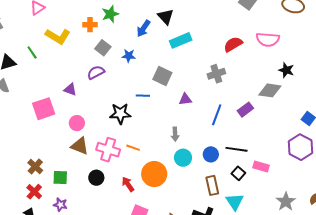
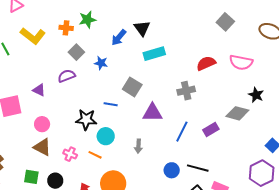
purple triangle: (185, 99) -> (152, 113), size x1.5
pink cross: (108, 150) -> (70, 154), size x0.6
cyan circle: (183, 158) -> (106, 136), moved
green square: (60, 178) -> (31, 177), moved

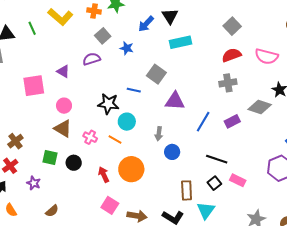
gray square: (225, 22) -> (232, 26), moved
gray cross: (186, 91) -> (228, 83), moved
blue circle: (172, 170) -> (172, 152), moved

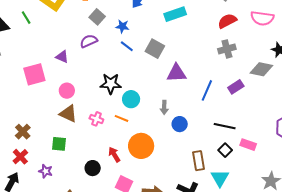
blue line: (134, 90) -> (127, 46), moved, turned 32
black circle: (74, 163) -> (93, 168), moved

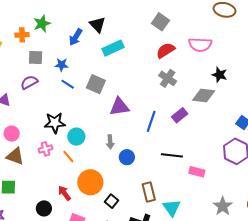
gray square: (97, 17) -> (36, 57), turned -35
gray cross: (227, 49) -> (168, 78), turned -36
orange line: (121, 118) -> (68, 157), turned 32
pink cross: (96, 119) -> (46, 149), moved, turned -32
black square: (225, 150) -> (112, 201), moved

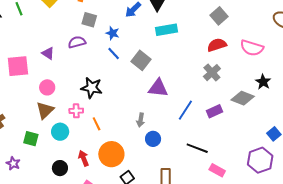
cyan circle: (76, 137) -> (60, 132), moved
brown triangle: (15, 156) -> (45, 110), turned 42

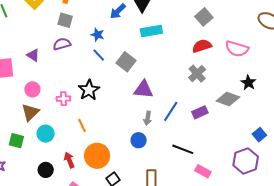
gray square: (89, 20) -> (65, 20), moved
black star: (92, 88) -> (89, 90), moved, turned 30
pink cross: (76, 111) -> (63, 99), moved
gray arrow: (141, 120) -> (148, 118), moved

